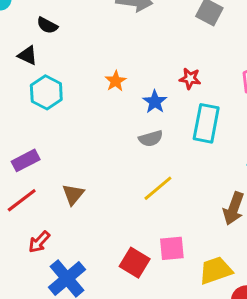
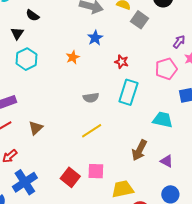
black triangle: (28, 55) -> (17, 33), turned 32
blue star: (155, 102) -> (95, 38), moved

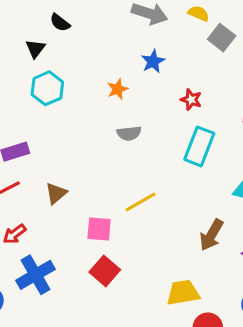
gray semicircle: (91, 98) -> (129, 133), moved
pink square: (96, 171) -> (99, 229), moved

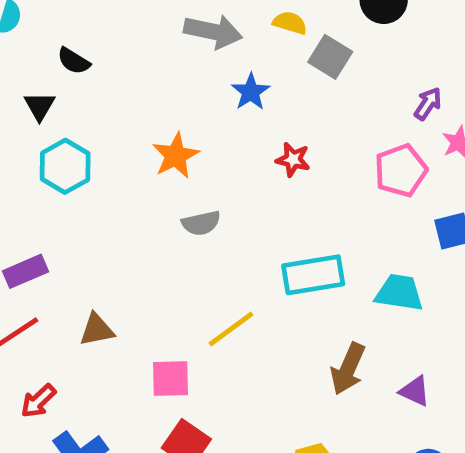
blue star: (153, 61) -> (251, 92), moved
orange star: (118, 89) -> (176, 156), size x1.4
cyan rectangle: (199, 146) -> (313, 275), moved, turned 66
brown triangle: (56, 193) -> (97, 330), turned 35

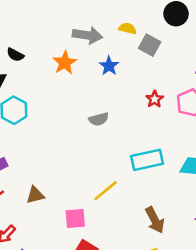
orange star: (176, 156) -> (65, 63), moved
red star: (293, 160) -> (155, 99), moved, turned 30
gray semicircle: (201, 223) -> (99, 119), moved
brown arrow: (348, 369) -> (155, 220), moved, turned -48

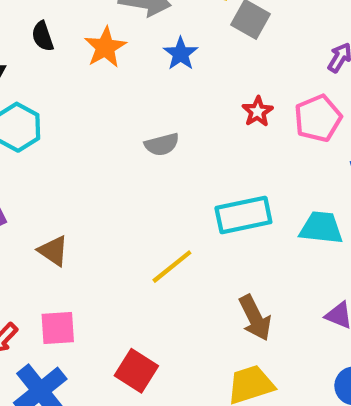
black semicircle: (15, 55) -> (43, 36), moved, turned 42
brown triangle: (35, 195) -> (53, 251), moved, turned 48
pink square: (75, 219) -> (58, 328), moved

